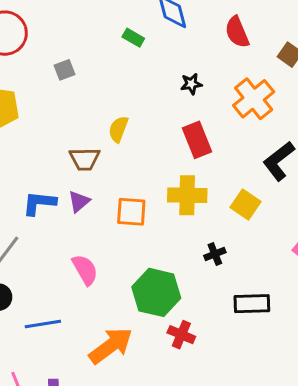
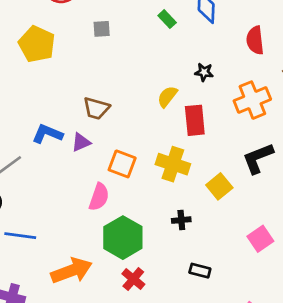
yellow semicircle: (118, 129) -> (167, 97), moved
pink semicircle: (85, 270) -> (99, 197), moved, turned 32
black rectangle: (252, 304) -> (200, 271), size x0.7

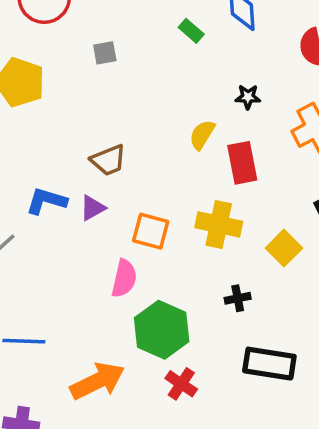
brown trapezoid: (96, 108) -> (108, 160), turned -32
black rectangle: (200, 271) -> (269, 364), size x1.8

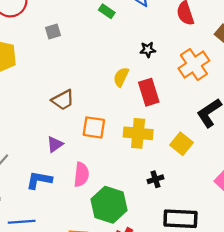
blue L-shape: (46, 201) -> (39, 180), moved
purple triangle: (93, 208) -> (55, 144), moved
orange square: (151, 231) -> (94, 127), moved

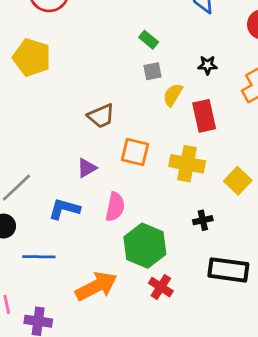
green rectangle: (107, 11) -> (149, 40), moved
gray square: (53, 32) -> (152, 71), moved

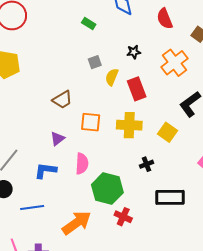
green rectangle: (149, 40) -> (89, 24), moved

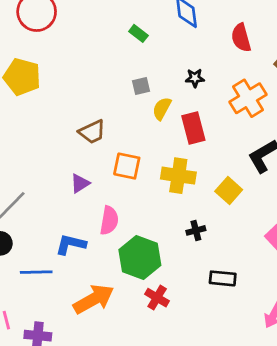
blue L-shape: (45, 170) -> (71, 244), moved
black rectangle: (170, 197) -> (223, 278), size x0.7

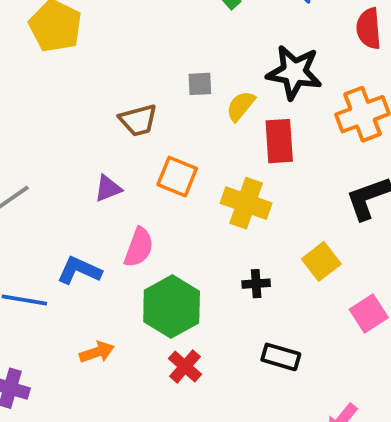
black star: (195, 78) -> (294, 72), size x2.0
gray square: (141, 86) -> (200, 84), moved
yellow square: (229, 191) -> (321, 261), moved
orange arrow: (94, 299) -> (97, 352), size x0.6

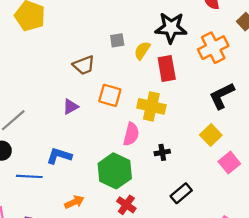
pink semicircle: (139, 247) -> (131, 134), moved
yellow square: (321, 261) -> (211, 135), moved
black rectangle: (281, 357) -> (181, 193), turned -50

